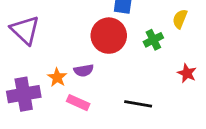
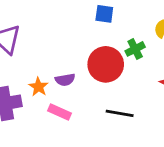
red circle: (109, 36) -> (106, 64), moved

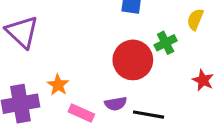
purple semicircle: (65, 80) -> (116, 104), moved

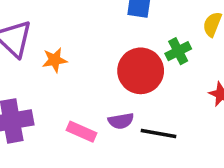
orange star: (58, 85) -> (55, 60), moved, turned 30

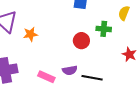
green cross: (178, 51) -> (104, 29), turned 32
red circle: (141, 71) -> (81, 41), size x0.6

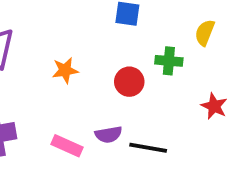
orange star: (30, 34) -> (65, 70), moved

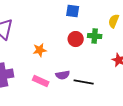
orange star: (65, 70) -> (40, 50), moved
red circle: (129, 82) -> (76, 39), moved

